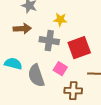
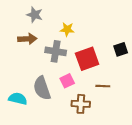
cyan semicircle: (13, 64) -> (18, 99), moved
pink square: (60, 69) -> (67, 81), turned 32

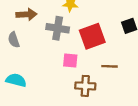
pink square: (67, 81) -> (70, 61), turned 32
gray semicircle: (42, 88) -> (14, 40), moved, size x0.6

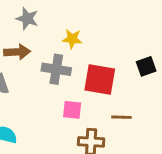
red square: (92, 36) -> (100, 79), turned 30

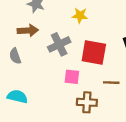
yellow star: (72, 39) -> (80, 15), moved
gray cross: (56, 69) -> (59, 44), turned -35

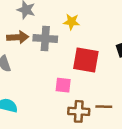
gray cross: (59, 44) -> (45, 38), moved, turned 30
brown line: (111, 83) -> (104, 107), moved

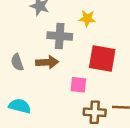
brown arrow: (18, 37) -> (47, 62), moved

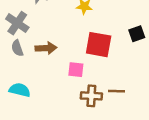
gray cross: (60, 36) -> (17, 23), moved, turned 30

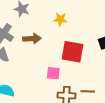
brown arrow: (46, 48) -> (32, 39), moved

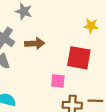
yellow star: (60, 19) -> (91, 26), moved

